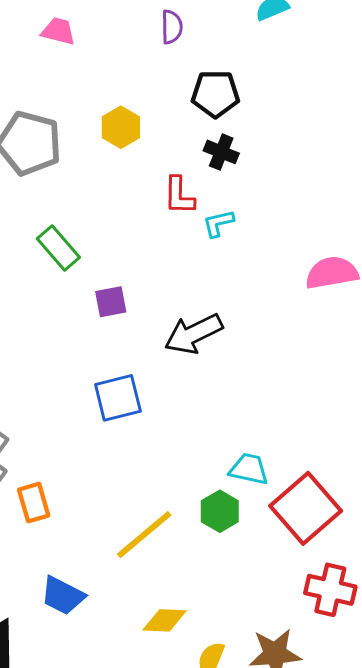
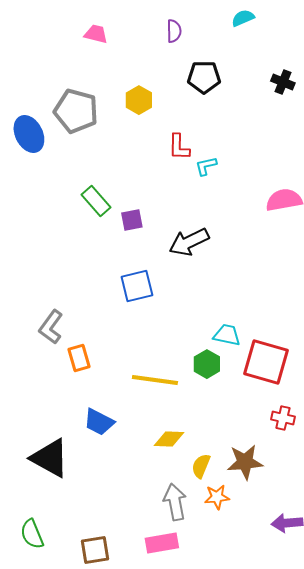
black cross: (221, 152) -> (283, 82), moved
green rectangle: (58, 248) -> (96, 201), moved
red square: (306, 508) -> (266, 362), turned -33
yellow line: (144, 535) -> (155, 380), turned 48
red cross: (330, 590) -> (283, 418), size x0.7

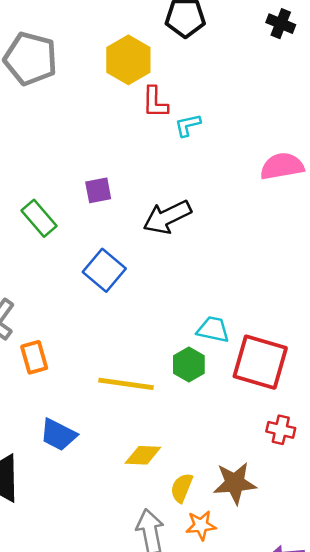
yellow hexagon: (139, 100) -> (128, 60), moved, size x1.4
green rectangle: (96, 201) -> (39, 218), moved
blue square: (137, 286) -> (104, 270), turned -36

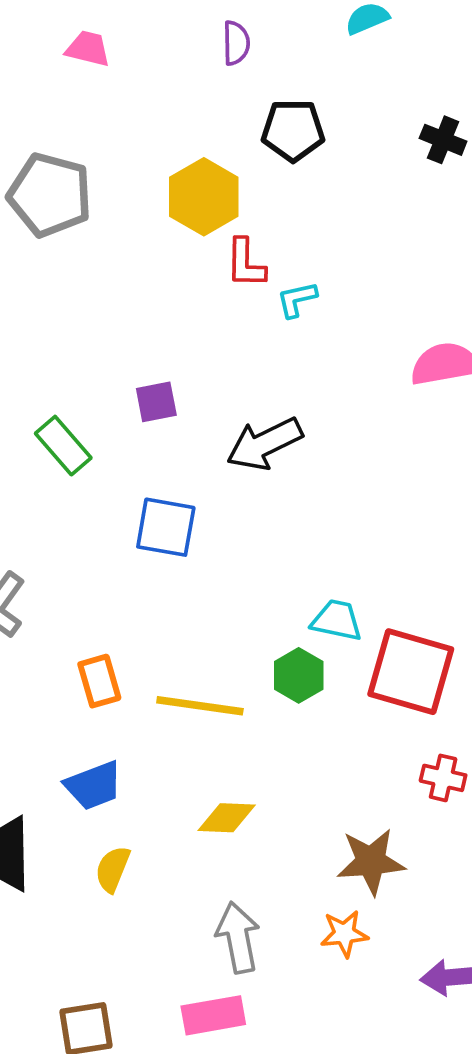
blue square: (104, 270) -> (166, 527), turned -30
orange rectangle: (34, 357) -> (99, 681), moved
blue trapezoid: (58, 435) -> (94, 786), turned -48
yellow semicircle: (182, 488) -> (113, 869), moved
orange star: (201, 525) -> (344, 934), moved

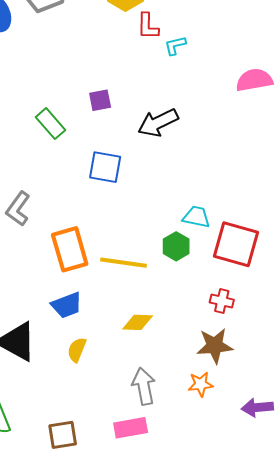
orange rectangle: (99, 681) -> (70, 249), size x1.6
red cross: (443, 778) -> (222, 301), moved

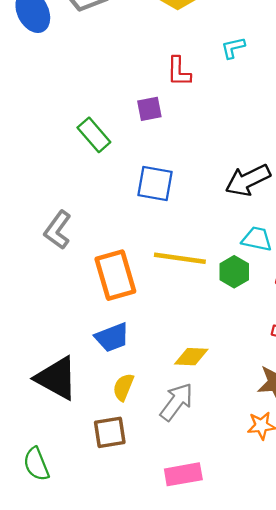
red L-shape: (148, 26) -> (179, 71), moved
black arrow: (158, 123) -> (248, 180), moved
yellow line: (123, 263) -> (180, 258), moved
gray arrow: (144, 386) -> (177, 402), moved, turned 48
brown square: (63, 435) -> (110, 432), moved

